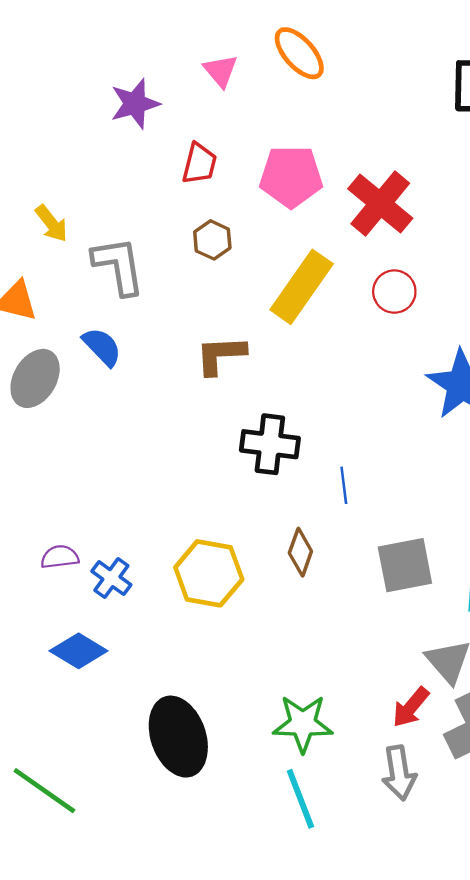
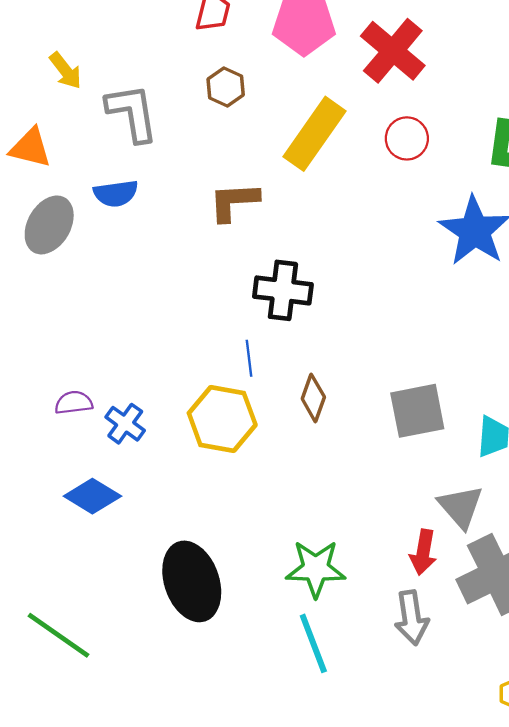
blue semicircle: (102, 347) -> (116, 193), turned 126
blue line: (344, 485) -> (249, 358), moved
red arrow: (411, 707) -> (423, 552), turned -30

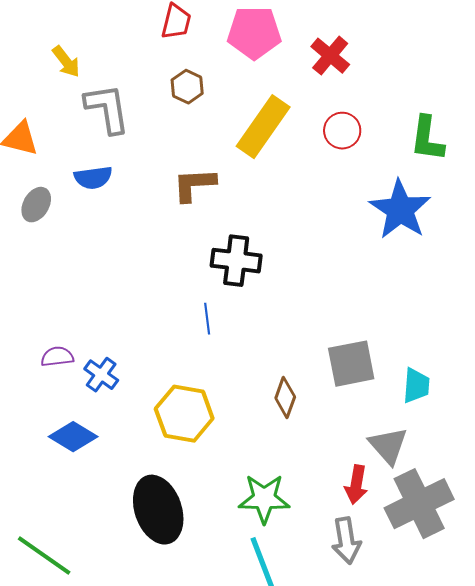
red cross: (393, 51) -> (330, 56), size x0.7
yellow arrow: (66, 71) -> (66, 62), moved
gray ellipse: (49, 225) -> (36, 205), size x0.7
brown diamond: (313, 398) -> (285, 398), moved
yellow hexagon: (222, 419) -> (184, 414), moved

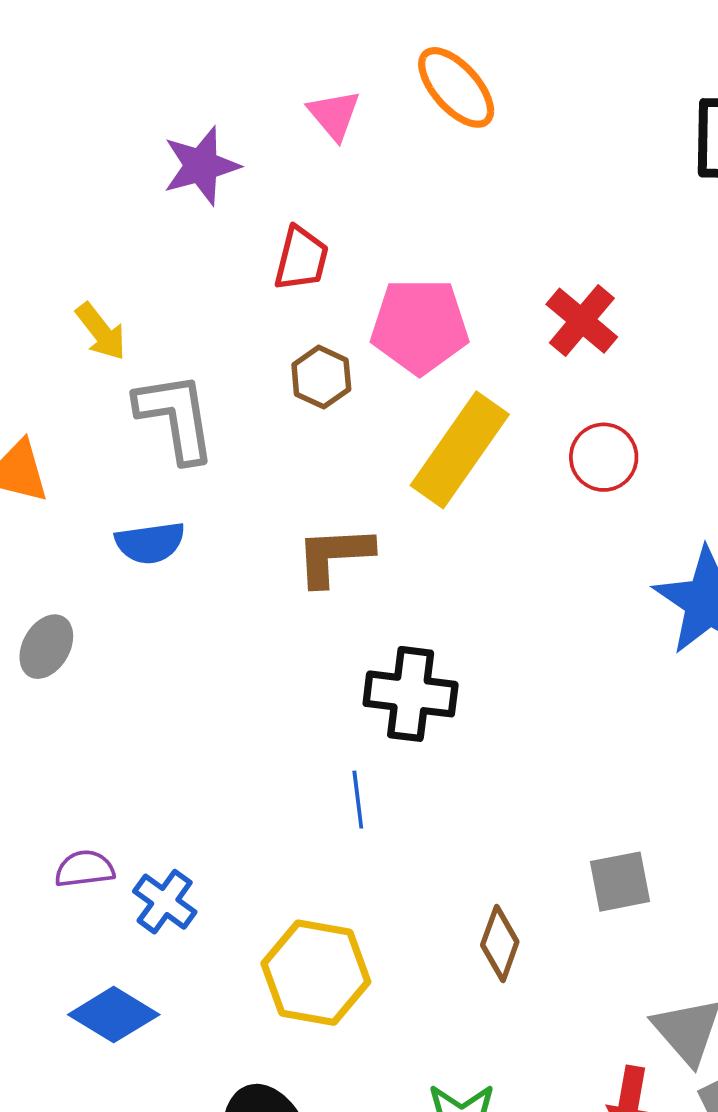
pink pentagon: (254, 33) -> (420, 326), moved
gray ellipse: (36, 205) -> (46, 647), moved
gray square: (351, 364) -> (620, 882), size x0.7

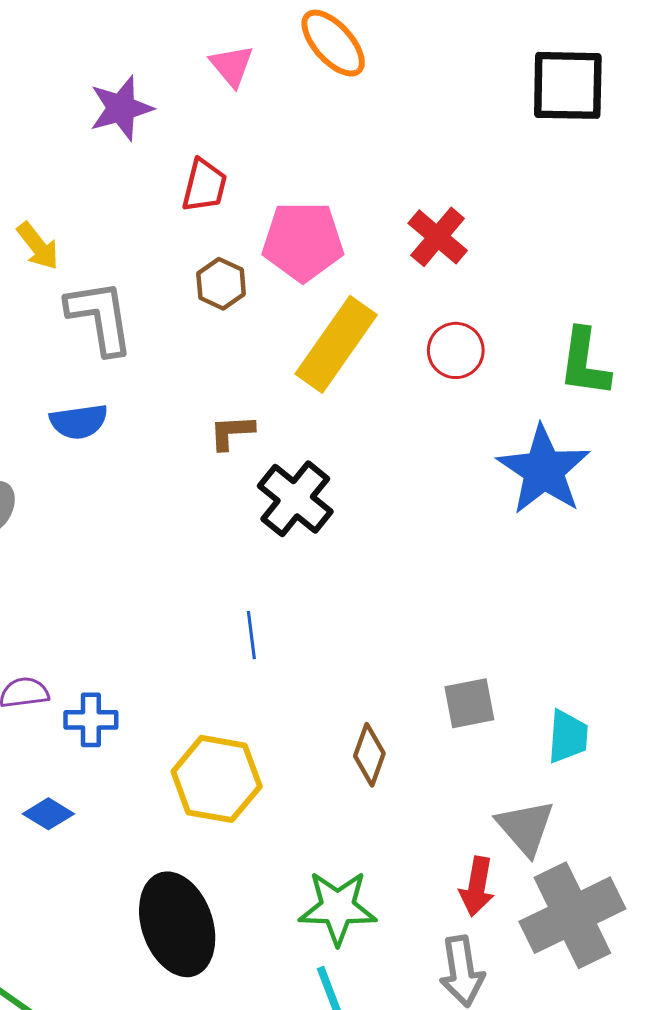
brown L-shape: (334, 556) -> (232, 432), size x0.7
black cross: (411, 694) -> (295, 499), moved, turned 32
blue cross: (165, 902) -> (91, 720), turned -36
blue diamond: (114, 1015) -> (48, 814), size x0.7

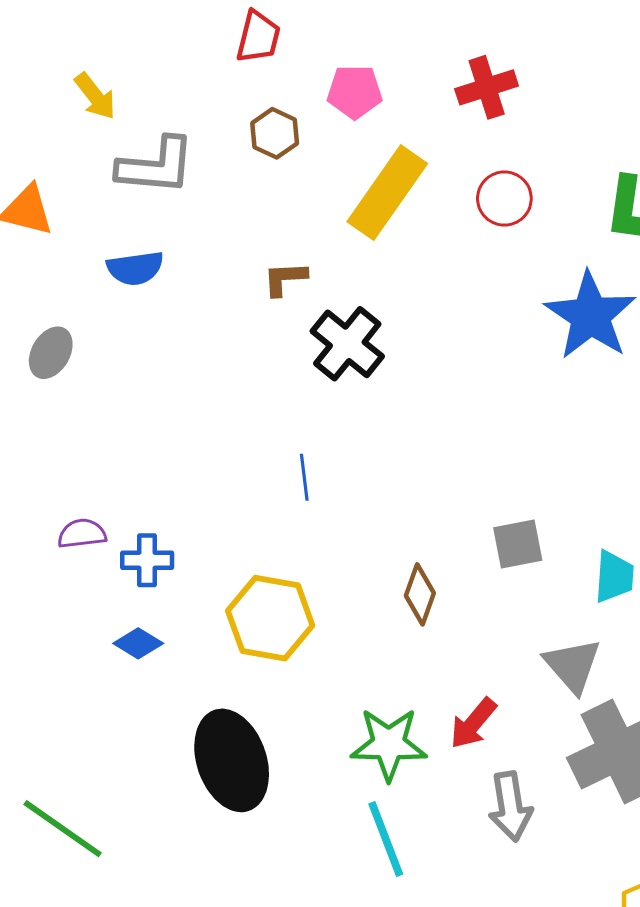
red cross: (438, 237) -> (487, 87), turned 32
pink pentagon: (303, 241) -> (355, 92), size x0.7
gray L-shape: (100, 317) -> (156, 166), turned 104
blue diamond: (48, 814) -> (138, 643), moved
red arrow: (477, 886) -> (473, 723), moved, turned 30

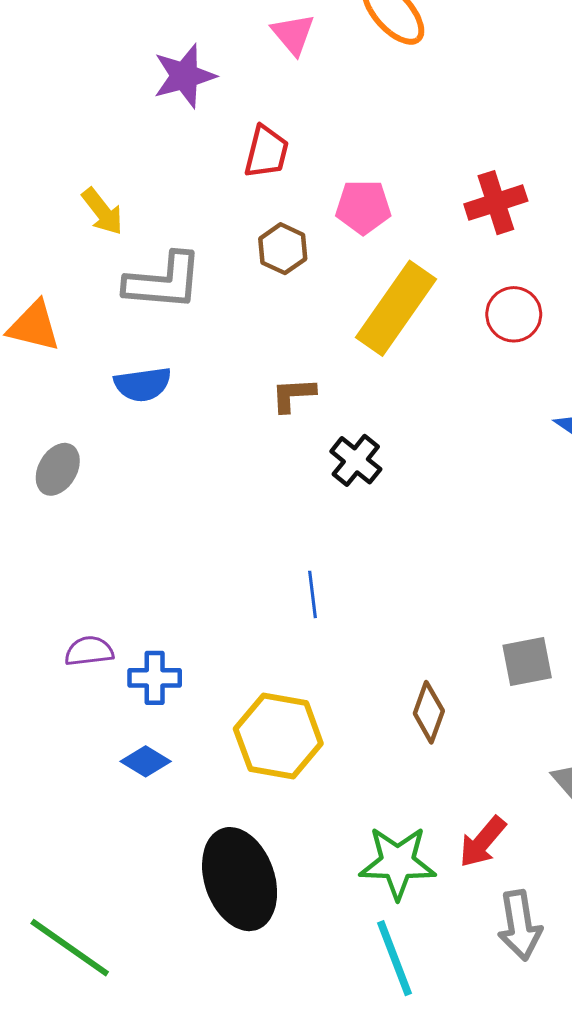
black cross: (347, 344) -> (356, 460), size x0.7

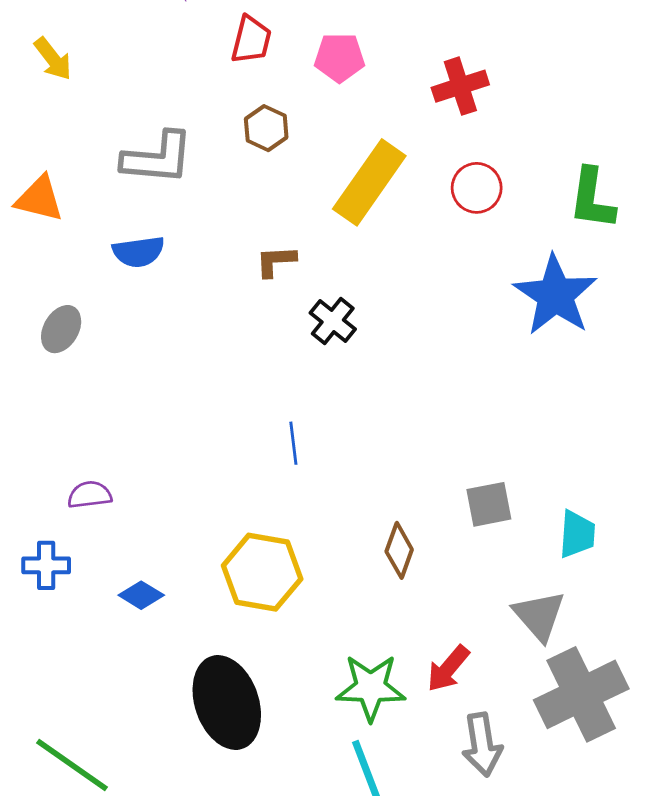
pink pentagon: (363, 207) -> (339, 58), moved
yellow arrow: (102, 211) -> (53, 59), moved
blue cross: (155, 678) -> (46, 565), moved

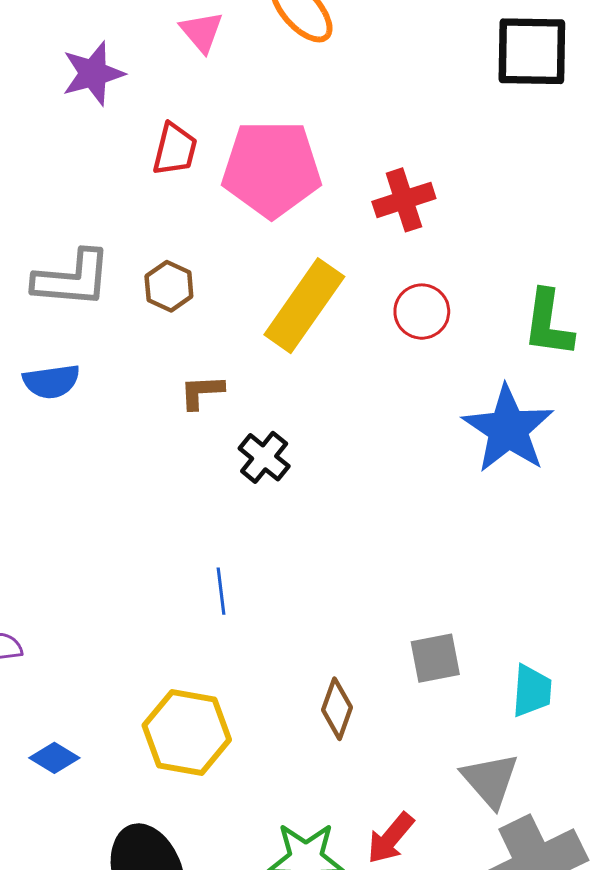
pink pentagon: (339, 58) -> (272, 169), size x1.8
brown hexagon: (266, 128) -> (169, 286), moved

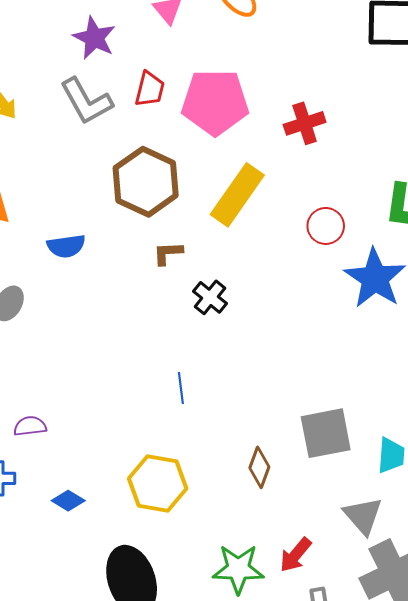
purple star: (93, 73) -> (94, 38), turned -30
gray L-shape: (72, 279) -> (86, 101), moved, turned 56
brown hexagon: (169, 286) -> (146, 182), size x2.0
red circle: (422, 312) -> (326, 226), moved
gray square: (435, 658) -> (326, 433), size x1.5

